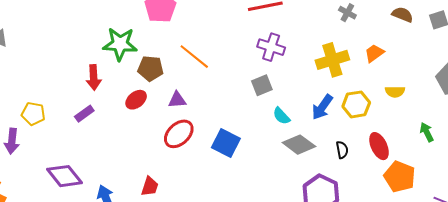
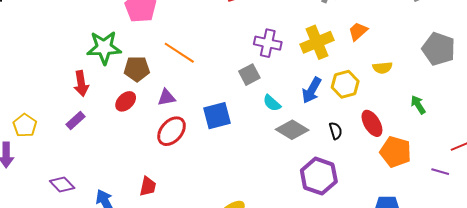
purple cross: (271, 47) -> (268, 43), moved
yellow pentagon: (33, 114) -> (25, 125), turned 30
blue square: (226, 143) -> (217, 116), moved, turned -36
purple diamond: (65, 176) -> (62, 184), size x0.7

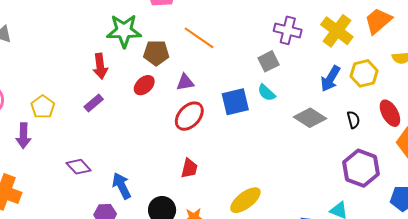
orange trapezoid: (358, 31) -> (378, 21), size x1.4
yellow cross: (317, 42) -> (337, 31), turned -32
cyan semicircle: (272, 103) -> (266, 93), moved
purple hexagon: (319, 176) -> (361, 168), moved
red trapezoid: (148, 186) -> (189, 168), moved

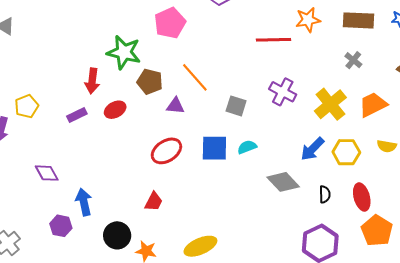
gray square: (269, 61) -> (236, 106), moved, turned 30
purple triangle: (185, 82) -> (175, 106), moved
red ellipse: (144, 85) -> (115, 110), moved
cyan semicircle: (266, 93) -> (247, 147), turned 102

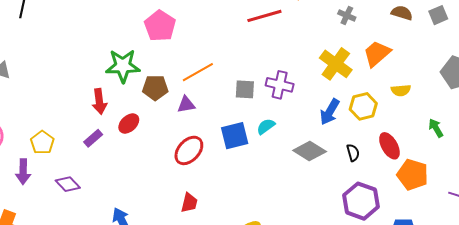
orange line: (195, 77) -> (198, 72), turned -64
purple cross: (283, 92) -> (280, 85), moved
purple diamond: (47, 173) -> (68, 184), moved

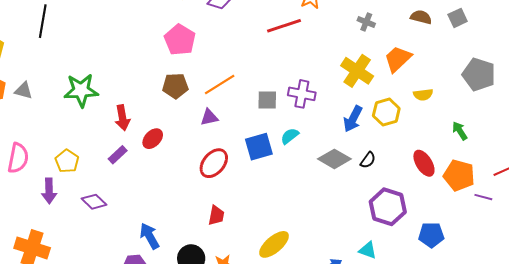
green star: (123, 66) -> (81, 90), moved
brown pentagon: (155, 88) -> (175, 86), moved
red ellipse: (389, 146) -> (424, 163), moved
black semicircle: (353, 153) -> (368, 160), moved, turned 54
orange pentagon: (413, 175) -> (459, 175), moved

